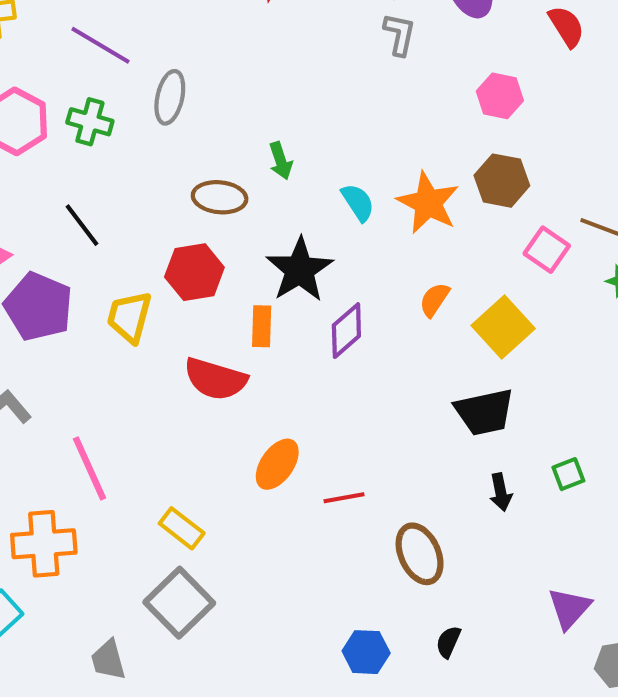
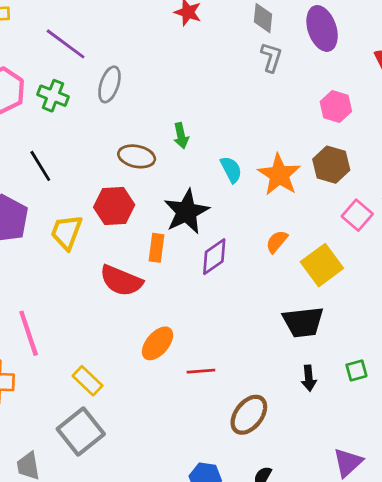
brown ellipse: (420, 554) -> (249, 415), turned 57

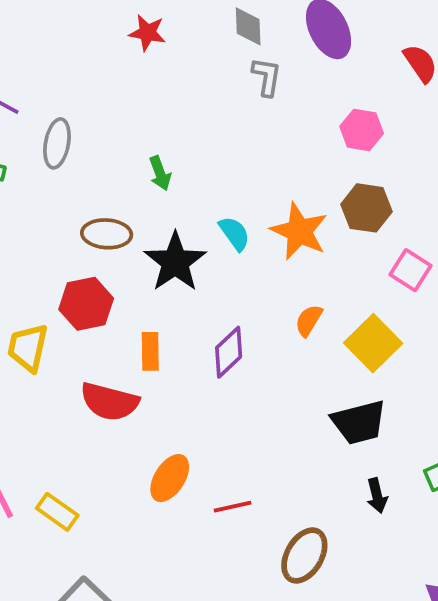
green arrow: (181, 136) -> (160, 173), moved
black star: (186, 212) -> (175, 262), moved
yellow rectangle: (88, 381) -> (57, 512), moved

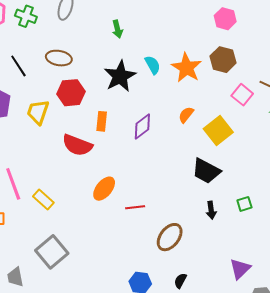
brown ellipse: (107, 234) -> (59, 58), moved
black trapezoid: (359, 422) -> (206, 171), turned 36

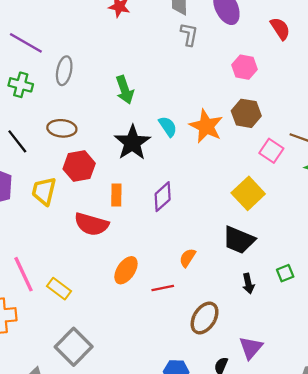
green arrow: (117, 29) -> (125, 90), size x1.4
orange semicircle: (186, 115) -> (188, 258), moved
purple triangle: (240, 269) -> (251, 348), moved

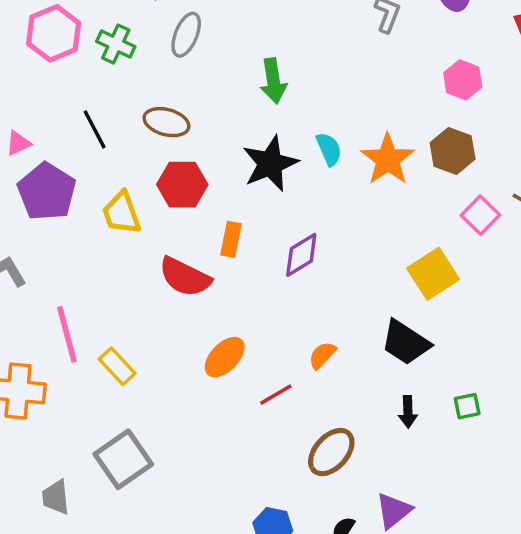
yellow trapezoid: (44, 191) -> (122, 213), turned -44
red line: (163, 288) -> (276, 394), turned -30

